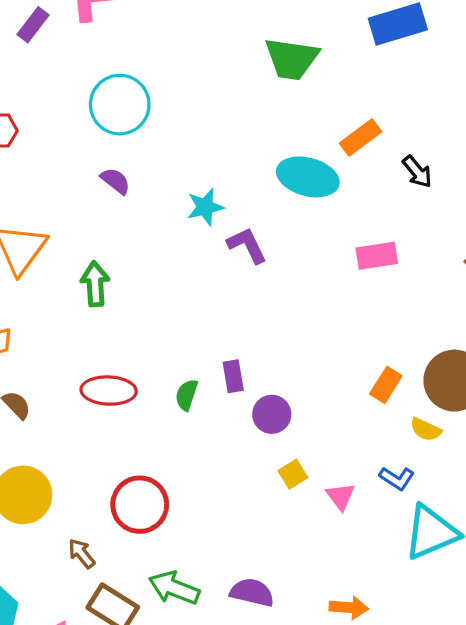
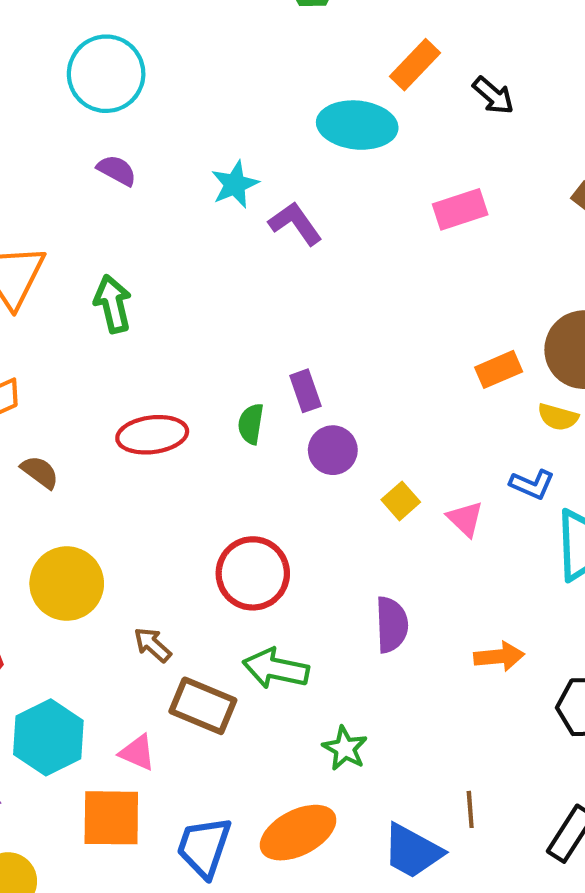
orange rectangle: (386, 385) -> (499, 369), turned 44
purple circle: (272, 414) -> (333, 450), moved
red circle: (140, 505) -> (253, 573), moved
purple semicircle: (252, 592) -> (392, 625), moved, turned 84

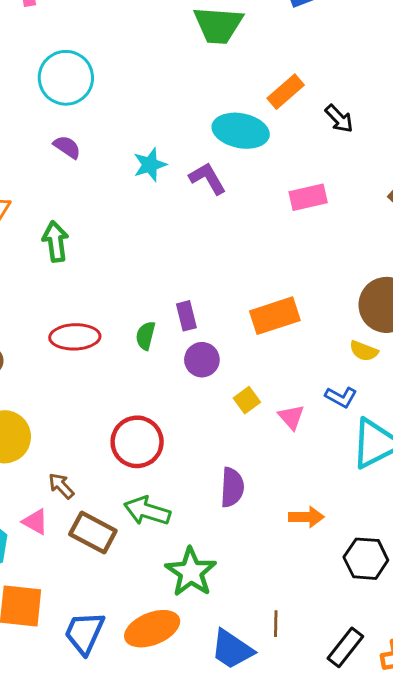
purple L-shape: (295, 223) -> (208, 178), moved
orange rectangle: (499, 369) -> (275, 316), moved, size x1.5
green star: (345, 748) -> (191, 572), size x1.6
pink triangle: (137, 753) -> (35, 522), moved

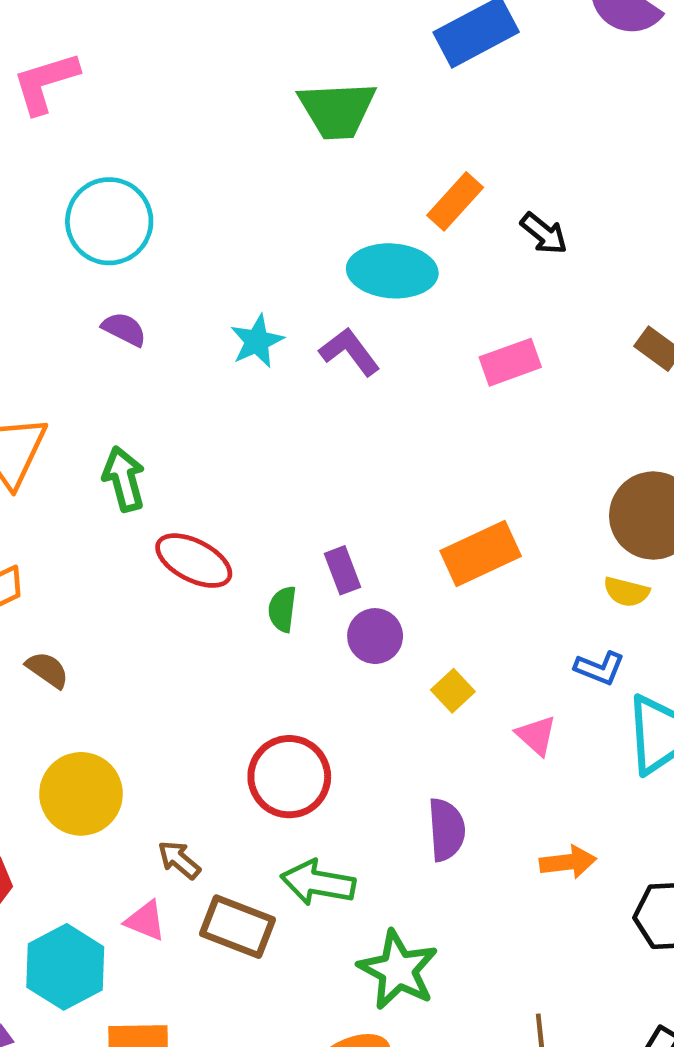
red ellipse: (75, 337) -> (194, 561), moved, turned 36
pink triangle: (291, 417) -> (536, 735), moved

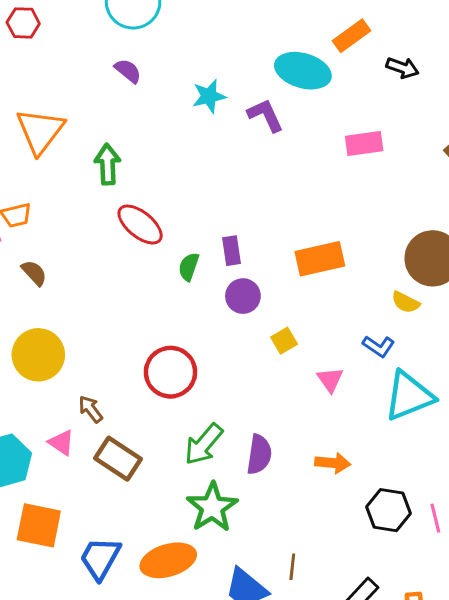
black arrow: (544, 233) -> (402, 68), turned -32
purple semicircle: (446, 830) -> (259, 454), moved
green arrow: (318, 883) -> (204, 444), moved, turned -72

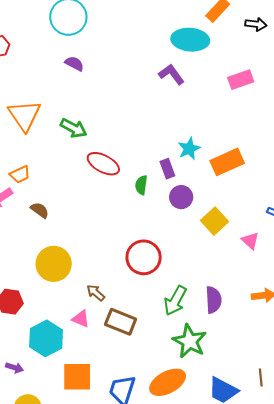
cyan star: (209, 96) -> (189, 149), moved
green arrow: (108, 164) -> (74, 128), turned 132
yellow square: (284, 341) -> (214, 221), size x1.5
brown line: (292, 567) -> (261, 377), moved

